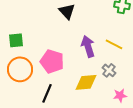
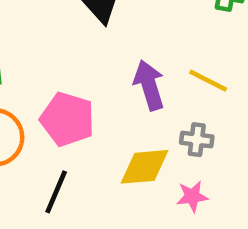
gray cross: (109, 70) -> (197, 140), turned -32
pink star: (120, 95) -> (192, 196), moved

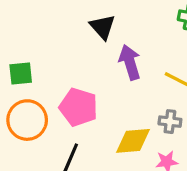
purple arrow: (149, 85) -> (130, 62), moved

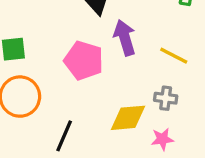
pink pentagon: (78, 107) -> (84, 61), moved

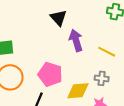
pink pentagon: (84, 61) -> (50, 74), moved

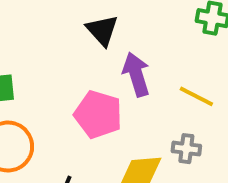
pink pentagon: (50, 74) -> (98, 114), moved

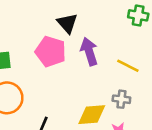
pink pentagon: (98, 114) -> (51, 52), moved

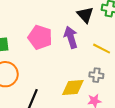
black triangle: (67, 23) -> (85, 15), moved

